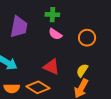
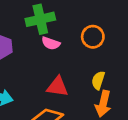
green cross: (52, 15) -> (40, 19), size x1.5

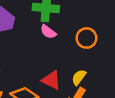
red triangle: (57, 87) -> (51, 80), moved

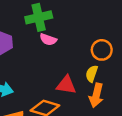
orange circle: (86, 38) -> (102, 50), moved

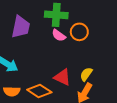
orange circle: (102, 50) -> (79, 32), moved

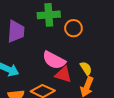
pink semicircle: (59, 35) -> (54, 60), moved, size x1.6
yellow semicircle: (86, 74) -> (86, 68), turned 120

